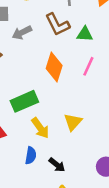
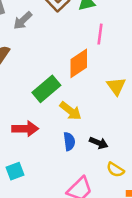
orange diamond: (54, 67) -> (79, 63), moved, turned 56
yellow triangle: (73, 122) -> (116, 86), moved

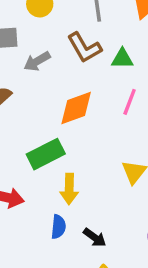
orange diamond: (79, 63) -> (76, 108), moved
yellow arrow: (70, 111) -> (69, 189), turned 40

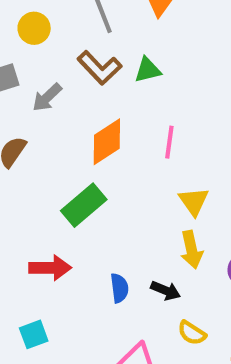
pink line: (130, 102) -> (169, 142), moved
yellow arrow: (69, 189) -> (192, 250), moved

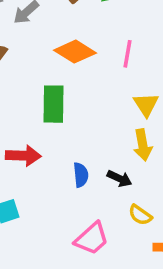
orange diamond: (107, 142) -> (75, 52), turned 63
green rectangle: (84, 205) -> (54, 104), turned -51

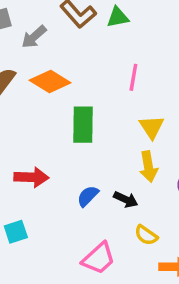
orange diamond: (75, 52) -> (50, 82), moved
green rectangle: (54, 104) -> (83, 125), moved
blue semicircle: (81, 175) -> (88, 196), turned -130

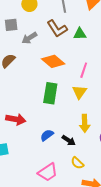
orange diamond: (50, 82) -> (53, 61), moved
yellow triangle: (152, 127) -> (79, 92), moved

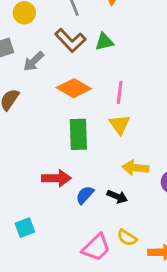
red arrow: (16, 119) -> (56, 178), moved
yellow arrow: (85, 123) -> (135, 168), turned 108
yellow semicircle: (77, 163) -> (127, 238), moved

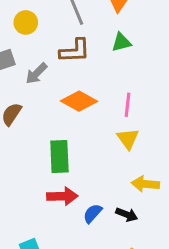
brown L-shape: (70, 40) -> (75, 51), turned -48
green triangle: (104, 42) -> (121, 42), moved
green rectangle: (78, 134) -> (59, 156), moved

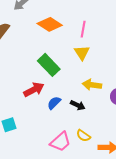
green rectangle: (59, 156) -> (49, 65), moved, turned -45
red arrow: (62, 196) -> (34, 90), turned -30

